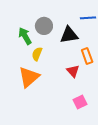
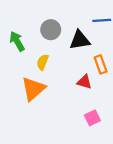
green arrow: (25, 36) -> (17, 41), moved
red triangle: (73, 71) -> (84, 82), turned -32

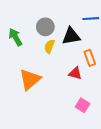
yellow semicircle: (43, 62) -> (49, 46), moved
pink square: (92, 118) -> (82, 105), turned -32

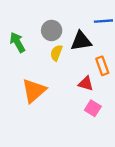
pink square: (82, 105) -> (93, 108), moved

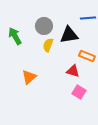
orange rectangle: (102, 66) -> (87, 56), turned -49
orange triangle: (34, 91) -> (29, 77), size x0.7

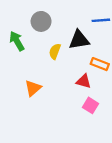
gray circle: (44, 26) -> (41, 21), moved

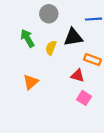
gray circle: (41, 21) -> (49, 14), moved
green arrow: (17, 41) -> (27, 38), moved

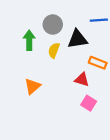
gray circle: (49, 14) -> (53, 25), moved
green arrow: (27, 38) -> (29, 40), turned 30

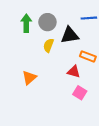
green arrow: (29, 40) -> (26, 23), moved

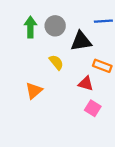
yellow semicircle: (48, 45) -> (56, 62), moved, turned 120

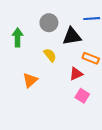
green arrow: (30, 27) -> (18, 37), moved
red triangle: (86, 84) -> (76, 74), turned -40

